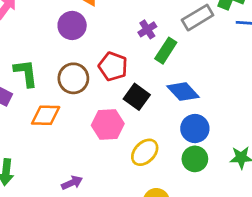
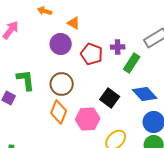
purple cross: (147, 29) -> (118, 47), turned 32
red pentagon: (113, 66) -> (92, 54), moved
orange diamond: (46, 115) -> (59, 112), moved, turned -70

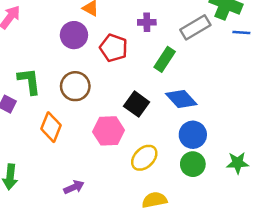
purple cross: (118, 47) -> (147, 22), moved
orange diamond: (59, 112) -> (51, 127), moved

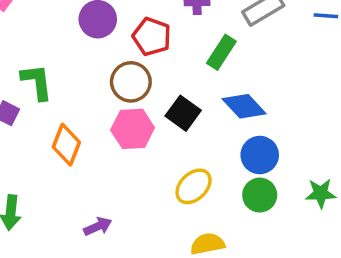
brown circle: (75, 86) -> (131, 82), moved
pink hexagon: (108, 131) -> (133, 129), moved

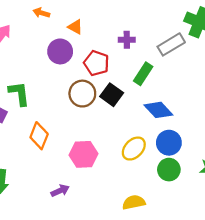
black square: (183, 113) -> (112, 95), moved
pink hexagon: (133, 129) -> (84, 154), moved
yellow ellipse: (194, 186) -> (134, 149), moved

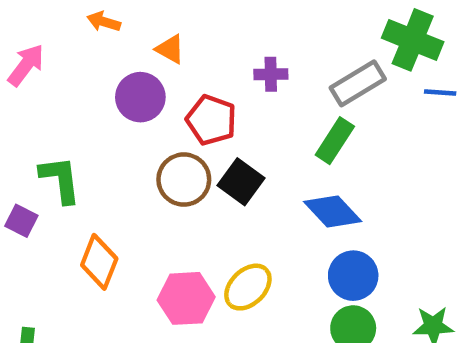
green rectangle: (143, 74) -> (335, 141), moved
yellow ellipse: (134, 149) -> (248, 287), moved

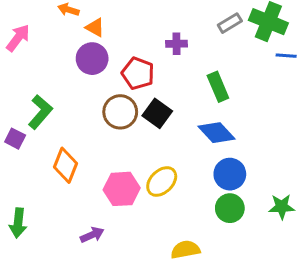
orange triangle: (170, 49) -> (95, 27), moved
gray rectangle: (358, 83) -> (230, 23), moved, size x0.7
green rectangle: (335, 141) -> (218, 87), turned -56
green L-shape: (60, 180) -> (40, 112), turned 48

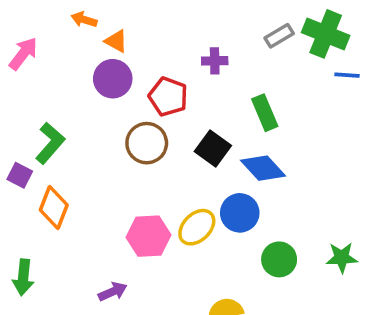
black square: (157, 113) -> (213, 148), moved
orange diamond: (65, 165) -> (54, 208), moved
blue circle: (230, 174) -> (240, 213), moved

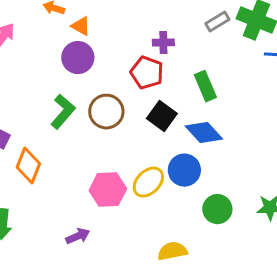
red pentagon: (168, 97) -> (147, 73), moved
green L-shape: (50, 143) -> (63, 112), moved

